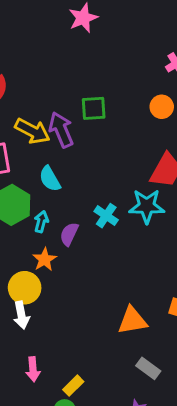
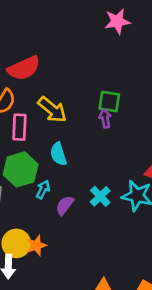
purple arrow: (61, 130) -> (105, 118), moved, size x0.6
orange star: (45, 259) -> (36, 245), moved

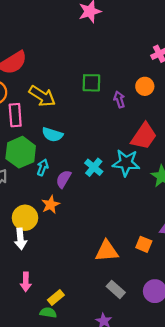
purple arrow: (105, 118) -> (119, 99), moved
cyan semicircle: (58, 154) -> (52, 135), turned -48
orange star: (36, 245) -> (51, 205), moved

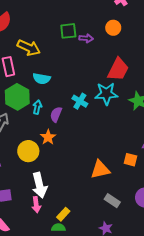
purple arrow: (119, 99) -> (86, 38), moved, turned 120
white arrow: (20, 239) -> (39, 185), moved, size x1.4

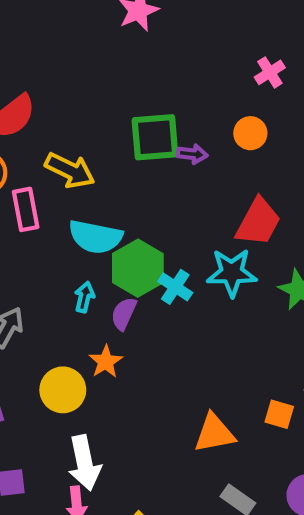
green square: (68, 31) -> (155, 137), size x1.4
cyan semicircle: (42, 79) -> (95, 237), size x1.4
green hexagon: (17, 97) -> (138, 268), moved

